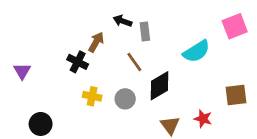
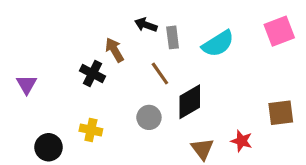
brown arrow: (96, 42) -> (114, 50), turned -60
cyan semicircle: (196, 51) -> (218, 44), moved
yellow cross: (92, 96) -> (91, 130), moved

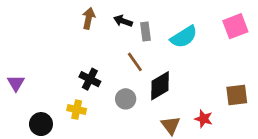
brown arrow: (114, 50) -> (89, 18), moved, turned 42
black cross: (92, 73) -> (90, 79), moved
purple triangle: (27, 84) -> (16, 83), moved

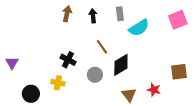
black arrow: (123, 21) -> (93, 16), turned 64
gray rectangle: (145, 31) -> (120, 14), moved

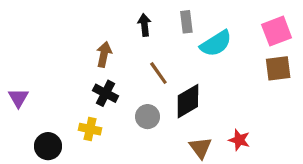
brown arrow: (67, 14) -> (104, 54), moved
brown square: (179, 72) -> (278, 68), moved

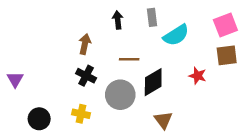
brown line: (158, 73) -> (129, 59), turned -54
gray circle: (148, 117) -> (120, 95), size x1.5
yellow cross: (90, 129) -> (81, 114), moved
red star: (239, 140) -> (198, 76), moved

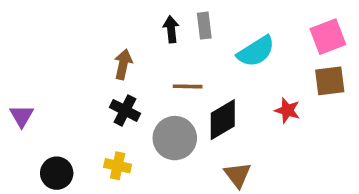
gray rectangle: (152, 17) -> (204, 26), moved

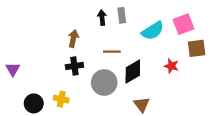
pink square: (328, 37) -> (183, 24), moved
black cross: (125, 110) -> (74, 66), turned -35
yellow cross: (118, 166) -> (61, 99), moved

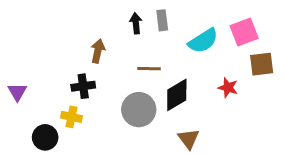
black cross: (74, 66) -> (83, 86), moved
yellow cross: (61, 99) -> (71, 117), moved

